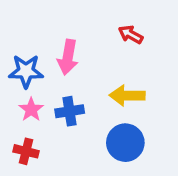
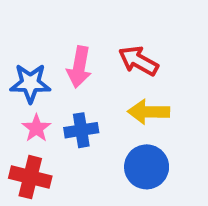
red arrow: (131, 34) -> (138, 61), moved, size x1.4
red cross: (26, 151) -> (30, 177), size x1.4

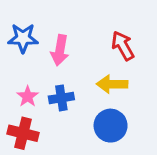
red arrow: (138, 61) -> (123, 46), moved, turned 32
blue star: (30, 83) -> (23, 38), moved

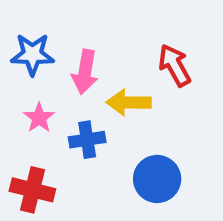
yellow arrow: (112, 84) -> (129, 102), moved
pink star: (28, 96) -> (39, 118), moved

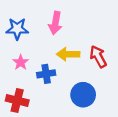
red arrow: (175, 65) -> (98, 57), moved
pink arrow: (85, 72) -> (55, 23), moved

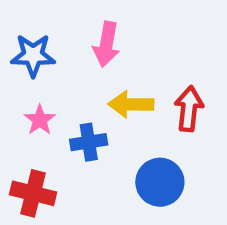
red arrow: (98, 57) -> (189, 109), turned 35

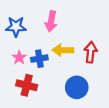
blue cross: (89, 142) -> (39, 59), moved
red cross: (33, 193) -> (27, 85), moved

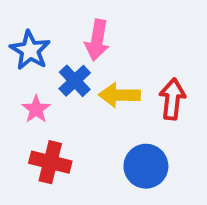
blue star: (16, 27) -> (30, 50), turned 30
blue cross: (39, 59) -> (75, 81), moved, turned -35

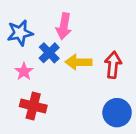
blue star: (30, 50) -> (20, 33), turned 30
blue circle: (146, 166) -> (117, 113), moved

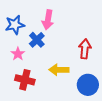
yellow arrow: (78, 62) -> (59, 70), moved

